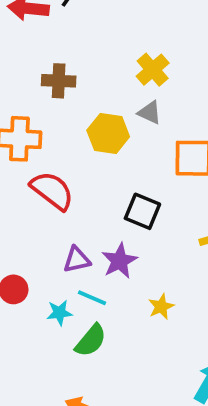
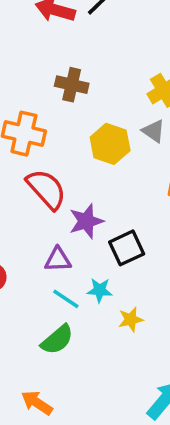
black square: (142, 211) -> (127, 248), moved, turned 32
purple star: (119, 261) -> (86, 221), moved
cyan star: (59, 313) -> (100, 290), moved

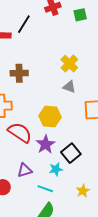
yellow hexagon: (110, 144) -> (50, 117), moved
purple triangle: (58, 260) -> (25, 170), moved
cyan star: (100, 290) -> (56, 169), moved

